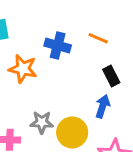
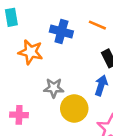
gray star: (42, 122) -> (54, 88), moved

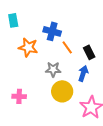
orange line: (97, 25) -> (67, 47), moved, turned 32
gray star: (54, 88) -> (53, 69), moved

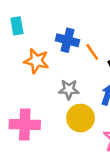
orange line: (67, 47) -> (92, 52), moved
pink cross: (19, 96) -> (25, 124), size x1.6

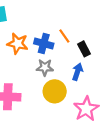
blue cross: (68, 40) -> (44, 44), moved

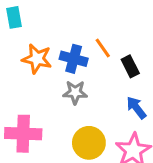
blue arrow: (77, 72) -> (136, 108), moved, turned -56
yellow circle: (55, 91) -> (89, 143), moved

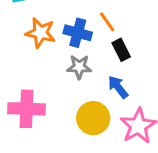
black rectangle: (130, 66) -> (121, 50), moved
blue arrow: (136, 108) -> (118, 87), moved

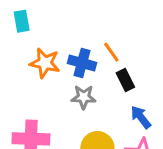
blue arrow: (118, 87) -> (141, 117), moved

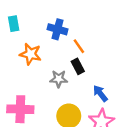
blue cross: (82, 63) -> (57, 29), moved
black rectangle: (125, 80) -> (78, 66), moved

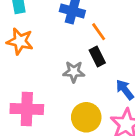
orange star: (30, 54) -> (20, 41), moved

